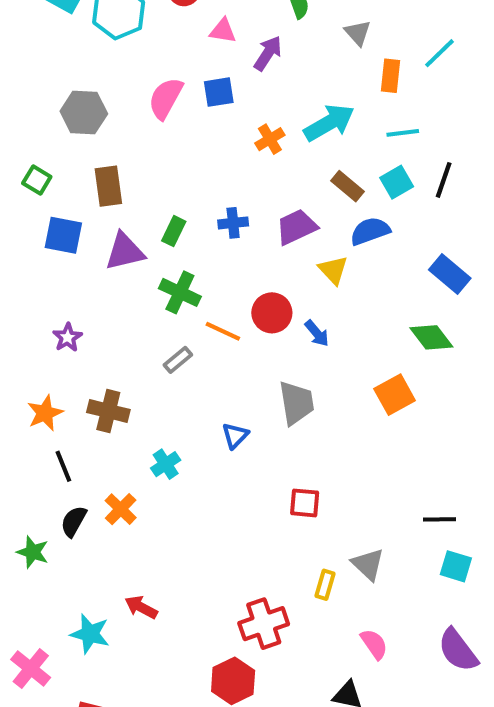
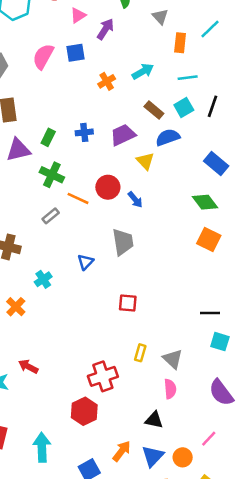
pink triangle: (223, 31) -> (78, 15), turned -42
cyan arrow: (329, 123) -> (143, 71), size x0.7
orange square: (395, 395) -> (209, 239), moved, turned -35
gray triangle: (368, 564) -> (173, 359), moved
pink semicircle: (374, 644) -> (170, 389), turned 30

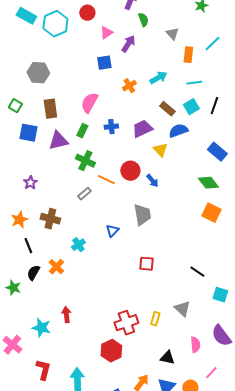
pink semicircle: (43, 56) -> (89, 103), moved
black line: (210, 313) -> (197, 272), moved, turned 35
yellow rectangle: (140, 353) -> (155, 319), moved
red arrow: (28, 366) -> (66, 315), turned 56
pink semicircle: (170, 389) -> (195, 345), moved

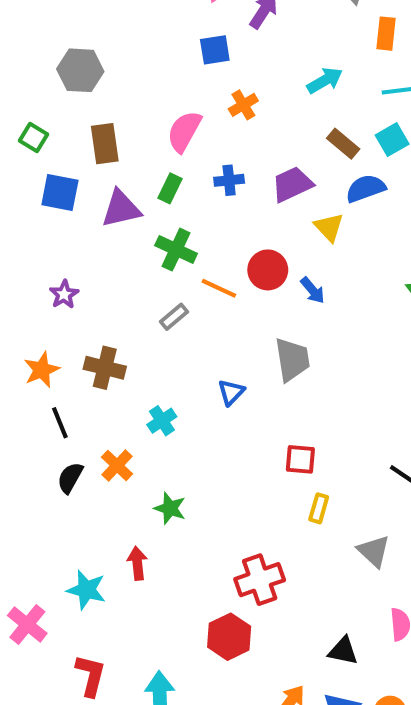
orange cross: (129, 86) -> (243, 105), moved
green star: (13, 288) -> (170, 508), moved
yellow rectangle: (155, 319) -> (319, 508), moved

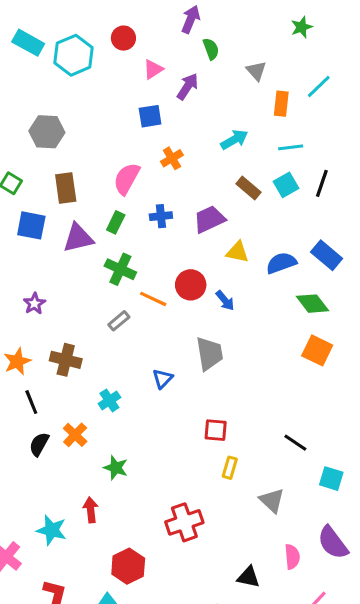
blue semicircle: (366, 188) -> (281, 263), moved
yellow triangle: (329, 227) -> (238, 252), turned -35
red hexagon: (229, 637) -> (128, 566), moved

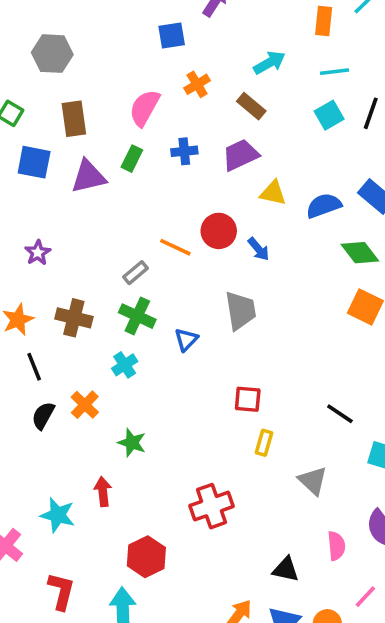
brown rectangle: (248, 188) -> (251, 106), moved
green cross: (120, 269) -> (137, 316), moved

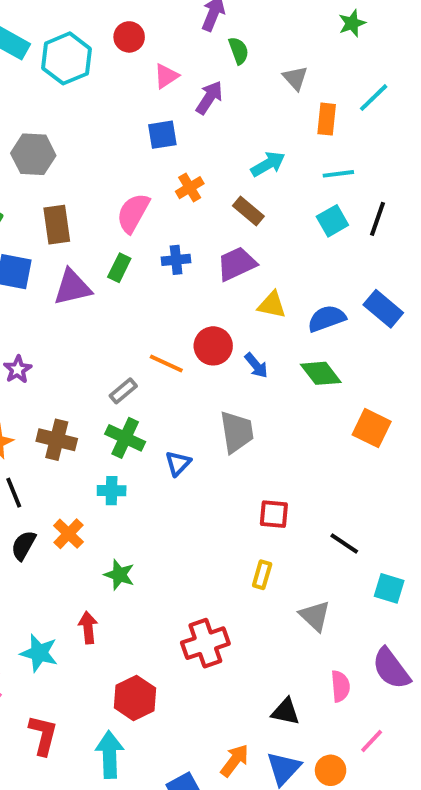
green diamond: (360, 253) -> (321, 373), moved
cyan cross: (125, 365) -> (112, 491), turned 35
red square: (248, 399) -> (274, 514), moved

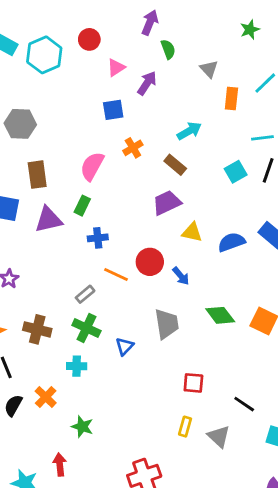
cyan line: (338, 174) -> (262, 138), moved
blue cross: (176, 260) -> (98, 238), moved
green diamond: (321, 373) -> (220, 315), moved
gray triangle: (315, 616) -> (219, 436), moved

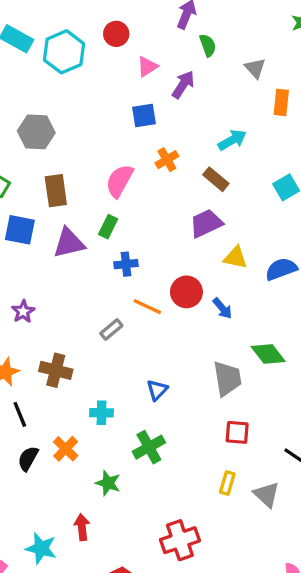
gray trapezoid: (167, 324) -> (227, 378), moved
green cross: (86, 328) -> (149, 447), moved, turned 36

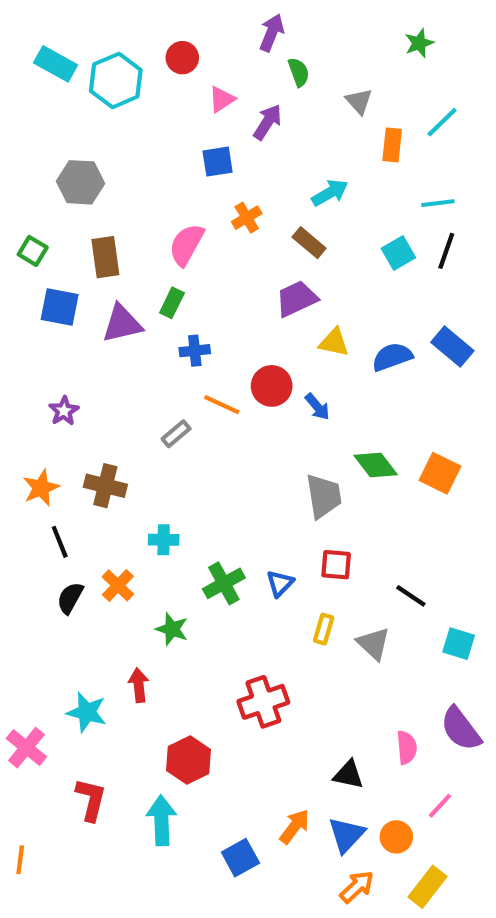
blue triangle: (157, 390) -> (280, 583), moved

